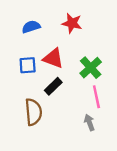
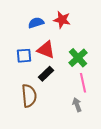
blue semicircle: (31, 27) -> (36, 23), moved

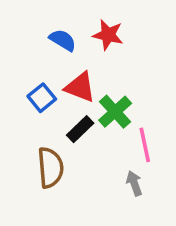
blue semicircle: (36, 23) -> (63, 40), turned 49
blue square: (24, 56) -> (42, 98), turned -35
green cross: (78, 58) -> (115, 112), moved

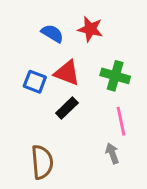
blue square: (42, 98) -> (35, 82), turned -30
green cross: (115, 112) -> (115, 76), moved, turned -32
brown semicircle: (50, 168) -> (42, 162), moved

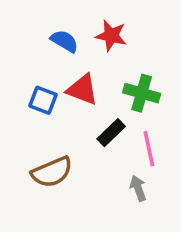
black rectangle: (67, 108) -> (111, 133), moved
brown semicircle: (42, 162) -> (52, 172), moved, turned 72

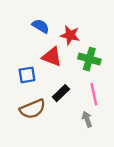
red star: (111, 36) -> (70, 35), moved
blue square: (43, 100) -> (27, 75), moved, turned -30
black rectangle: (111, 133) -> (61, 93), moved

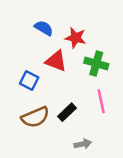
blue square: (27, 75) -> (29, 81), turned 36
black rectangle: (61, 93) -> (67, 112), moved
gray arrow: (87, 119) -> (83, 144), moved, turned 98

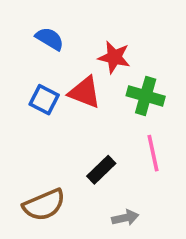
blue semicircle: (44, 28) -> (50, 39), moved
blue square: (29, 81) -> (44, 100), moved
brown semicircle: (35, 117) -> (44, 205), moved

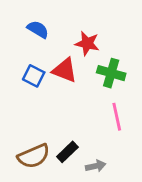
black rectangle: (101, 170) -> (67, 152), moved

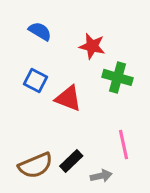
red triangle: (65, 70) -> (68, 98), moved
pink line: (117, 117) -> (123, 145), moved

